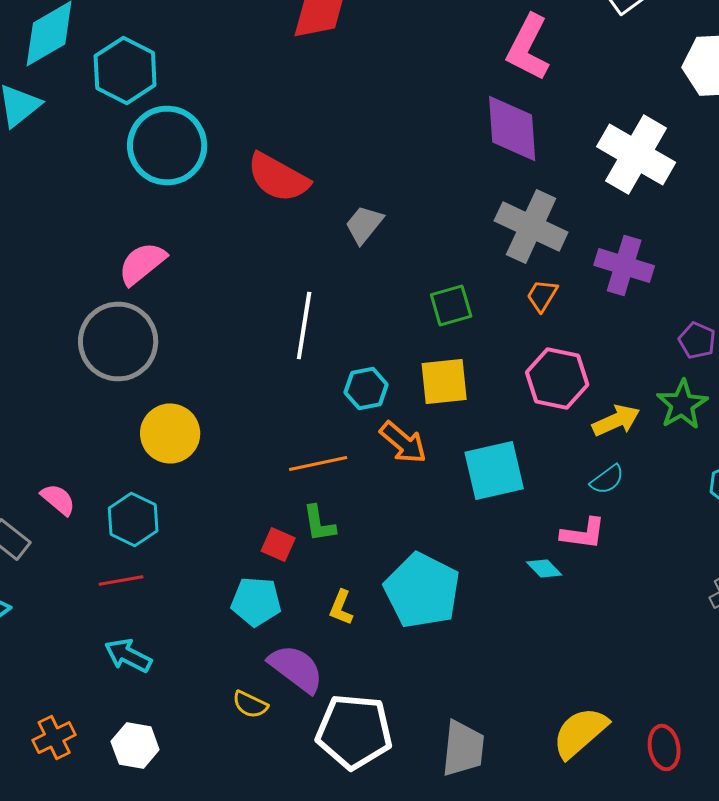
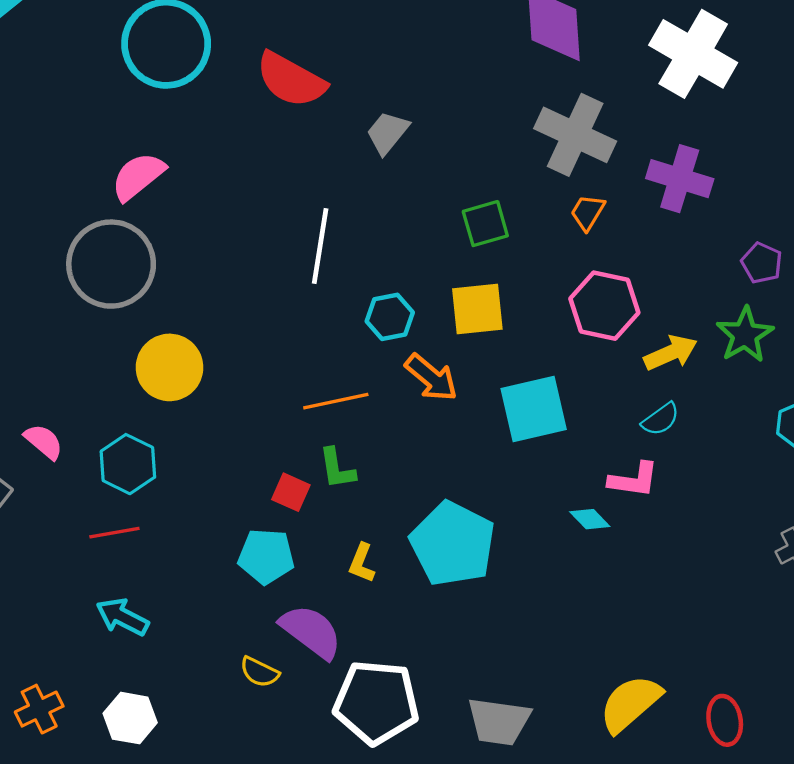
gray trapezoid: (463, 748) -> (499, 721), turned 92

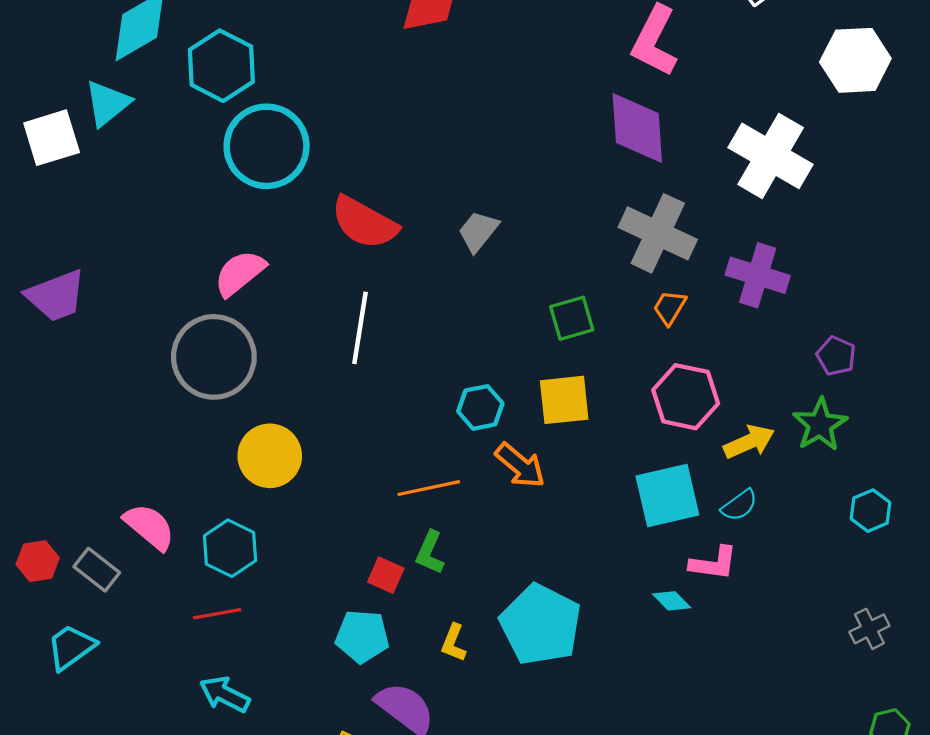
red semicircle: (291, 80) -> (364, 223), moved
white line: (320, 246) -> (360, 328), moved
cyan square: (534, 409) -> (667, 496), moved
pink semicircle: (44, 442) -> (149, 527), size x1.4
green L-shape: (337, 469) -> (430, 553), turned 33

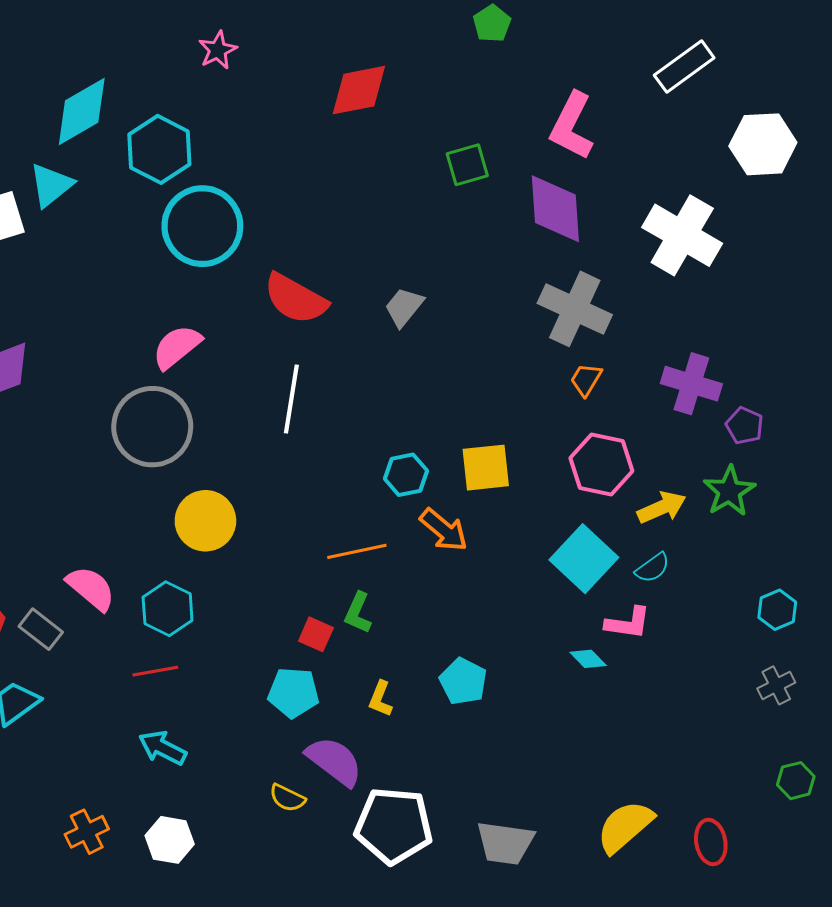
purple cross: (758, 275) -> (691, 384), moved
green square: (572, 318) -> (467, 165), moved
cyan square: (667, 496) -> (584, 559), turned -34
cyan hexagon: (871, 511) -> (777, 610), moved
cyan pentagon: (541, 625) -> (463, 681), size x0.6

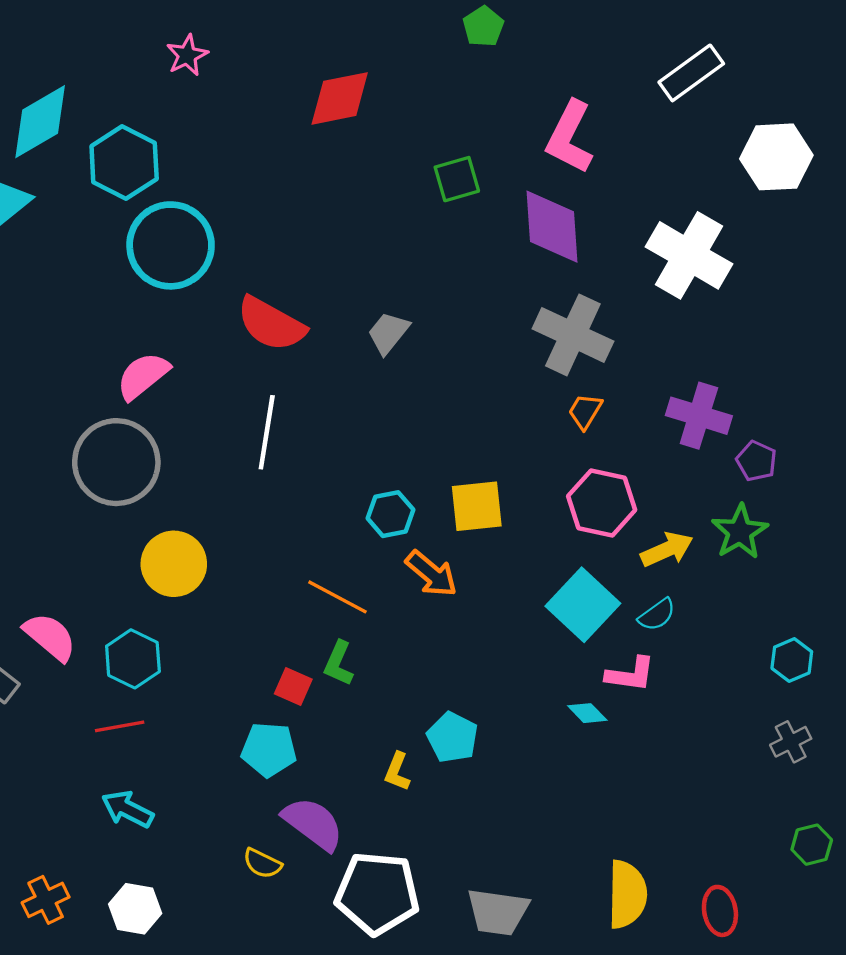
orange line: (357, 551) -> (337, 597), turned 40
yellow L-shape: (380, 699) -> (397, 772), moved
yellow semicircle: (625, 827) -> (627, 894), turned 132

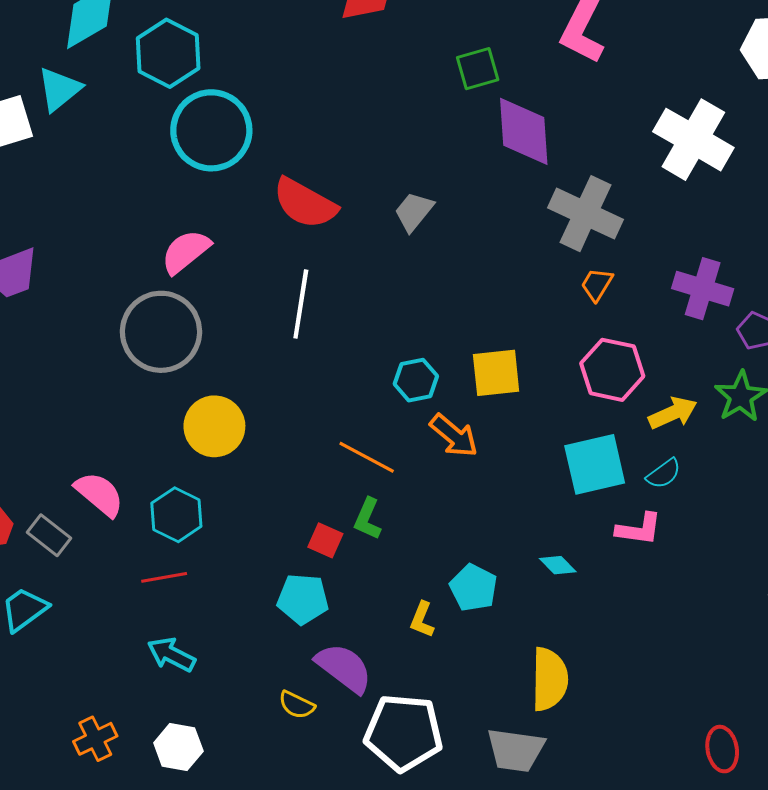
purple diamond: (552, 227) -> (524, 131), moved
cyan square: (583, 605) -> (595, 464), turned 34
cyan diamond: (587, 713) -> (558, 565), moved
yellow semicircle: (627, 894) -> (549, 679), moved

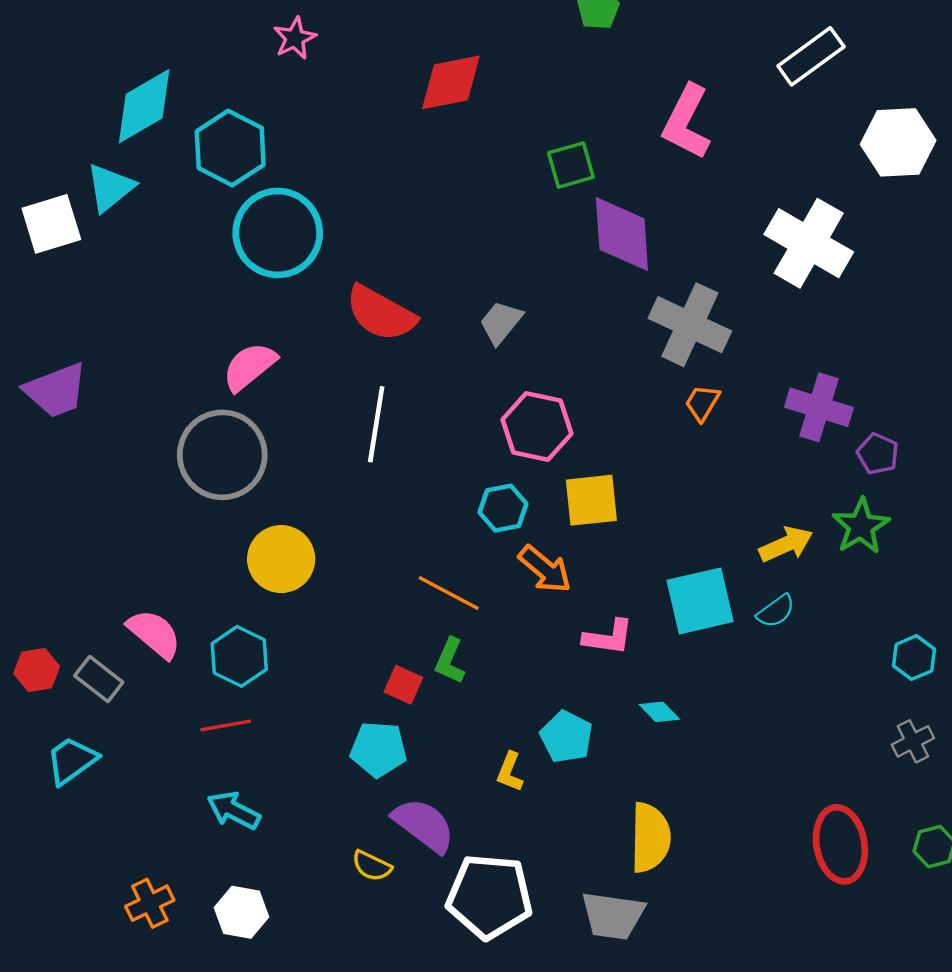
pink hexagon: (612, 370) -> (537, 427), moved
pink L-shape: (639, 529) -> (608, 637), moved
red ellipse: (722, 749) -> (840, 844), moved, size x1.5

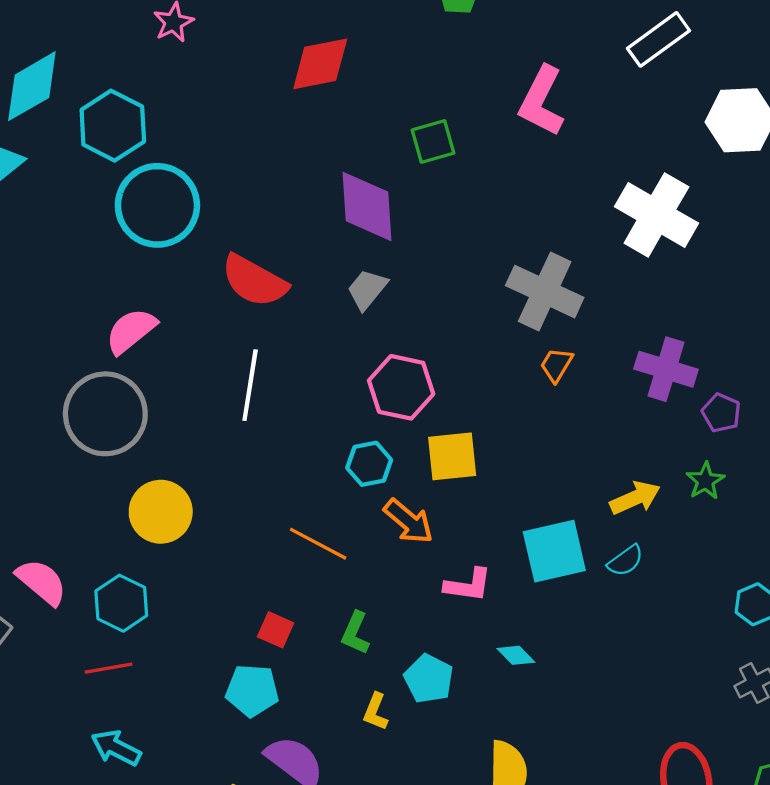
purple diamond: (622, 234) -> (367, 206), moved
green star: (861, 526) -> (705, 481), size x0.7
green L-shape: (450, 661) -> (355, 633), moved

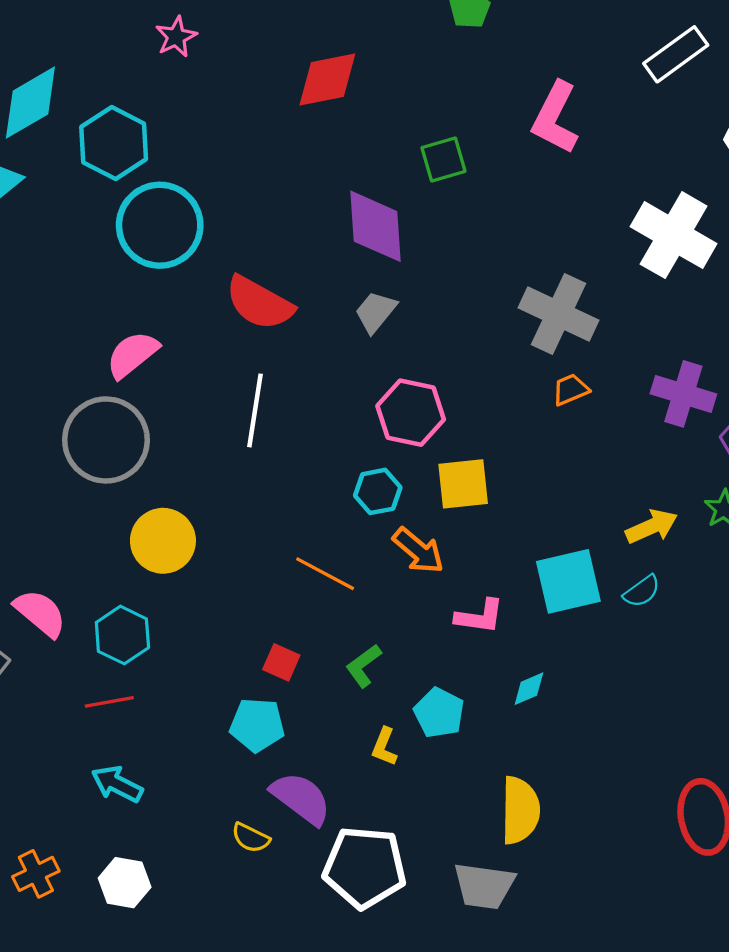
orange trapezoid: (556, 365) -> (571, 390), turned 36
green L-shape: (355, 633) -> (363, 666), turned 30
cyan diamond: (516, 655) -> (529, 689), turned -69

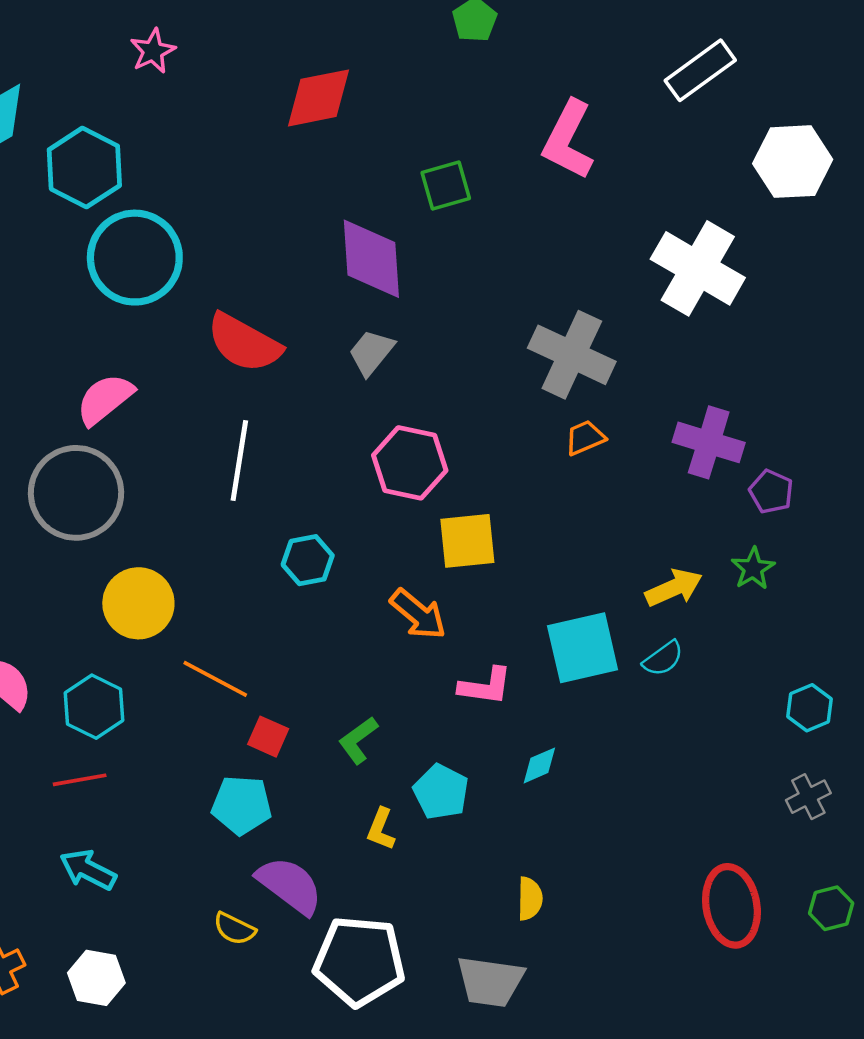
cyan hexagon: (378, 491) -> (308, 560), moved
orange line: (325, 574) -> (215, 679), moved
yellow semicircle: (520, 810) -> (530, 899), size x0.6

